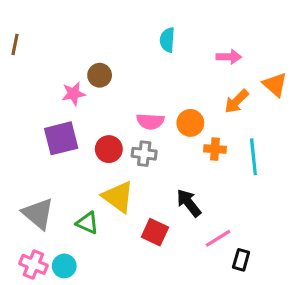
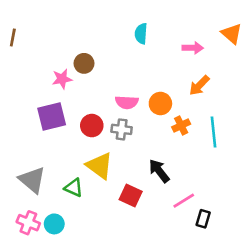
orange triangle: (275, 84) -> (232, 34), moved
orange cross: (215, 149) -> (181, 126), turned -30

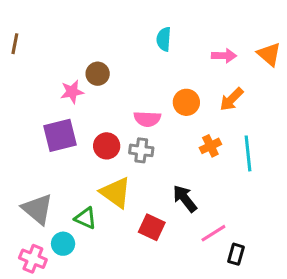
orange triangle: (232, 34) -> (269, 54), moved
orange circle: (160, 104) -> (186, 102), moved
cyan circle: (54, 224) -> (63, 244), moved

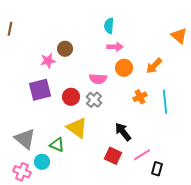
pink arrow: (224, 56) -> (115, 47), moved
gray cross: (141, 150) -> (94, 100), turned 35
red square: (152, 227) -> (113, 156), moved

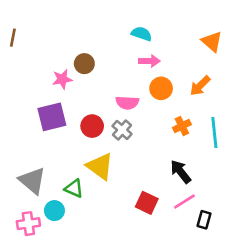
cyan semicircle: (109, 26) -> (142, 34), turned 105
orange triangle: (179, 36) -> (212, 42), moved
black arrow: (123, 132) -> (181, 172), moved
pink cross: (22, 172) -> (28, 224), turned -30

